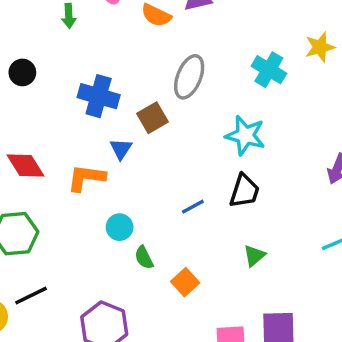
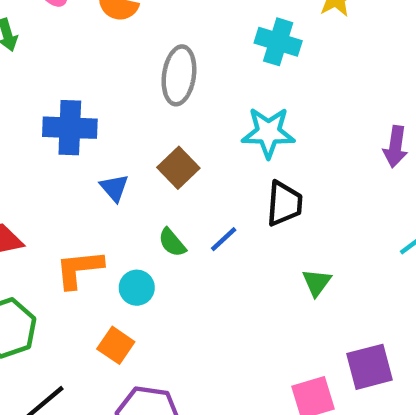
brown square: (152, 118) -> (178, 168), moved
orange L-shape: (86, 178) -> (79, 269), moved
green semicircle: (144, 257) -> (172, 243), moved
orange square: (185, 282) -> (116, 345), moved

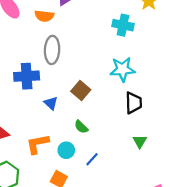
gray ellipse: (179, 75) -> (52, 50), moved
blue line: (224, 239) -> (92, 159), moved
green triangle: (317, 282) -> (140, 141), moved

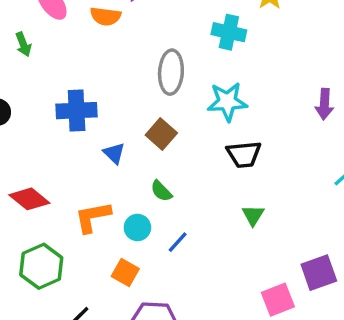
gray ellipse: (52, 50) -> (171, 72), moved
black trapezoid: (133, 103) -> (244, 154), turned 85

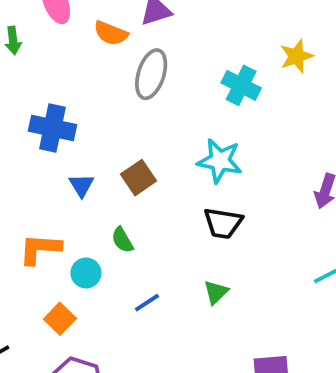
gray ellipse: (171, 72) -> (151, 74), moved
blue line: (178, 242) -> (147, 303), moved

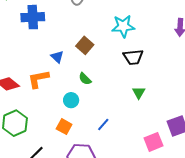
blue cross: (52, 128) -> (33, 17), moved
orange L-shape: (40, 249) -> (38, 79), moved
blue line: (147, 303) -> (103, 124), moved

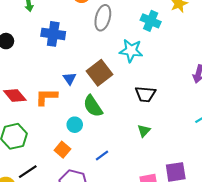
cyan star: (123, 26) -> (131, 51), moved
brown square: (85, 45) -> (99, 73), size x1.4
green semicircle: (85, 79) -> (93, 106), size x1.6

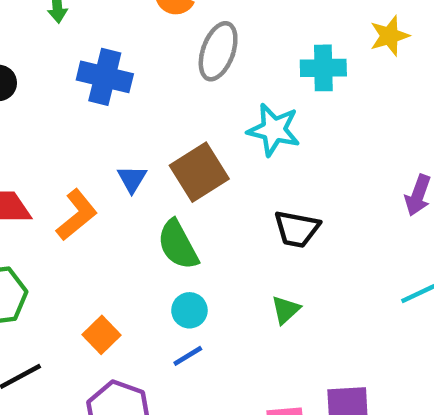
cyan cross: (151, 21) -> (323, 68), turned -30
orange L-shape: (46, 97) -> (77, 215), turned 135
cyan circle: (75, 125) -> (189, 310), moved

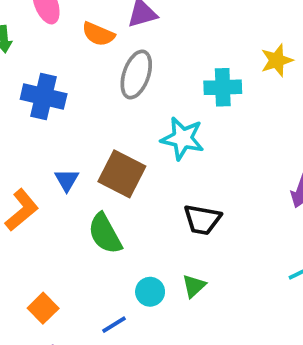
brown square: (199, 172) -> (122, 174), turned -30
cyan circle: (189, 310) -> (150, 292), moved

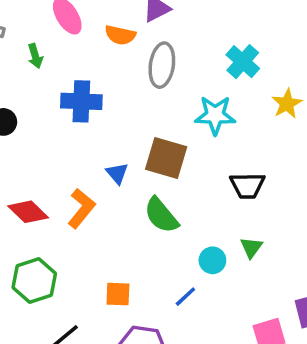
yellow star: (277, 60) -> (287, 104), moved
cyan cross: (223, 87) -> (243, 62), turned -36
orange square: (43, 308) -> (118, 294), turned -32

